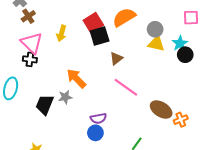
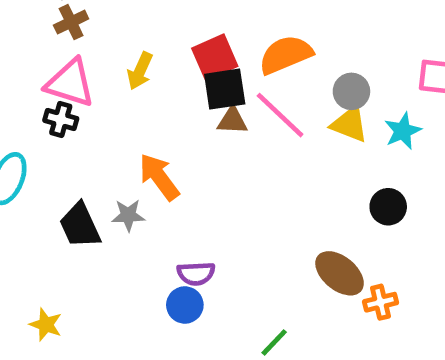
pink triangle: (32, 43) -> (70, 83), turned -35
black circle: (185, 55) -> (388, 207), moved
brown triangle: (116, 59) -> (232, 121), moved, turned 32
pink line: (126, 87) -> (280, 115), moved
black trapezoid: (45, 105) -> (80, 225), turned -55

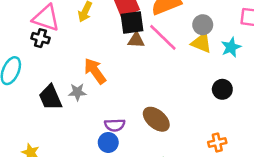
brown ellipse: (340, 273) -> (156, 119), moved

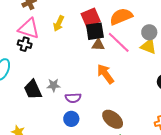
orange arrow: (95, 71) -> (105, 74), moved
brown ellipse: (156, 119) -> (113, 119), moved
purple semicircle: (115, 125) -> (73, 98), moved
blue circle: (108, 143) -> (71, 119), moved

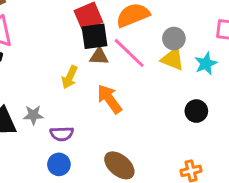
yellow arrow: (59, 23) -> (70, 77), moved

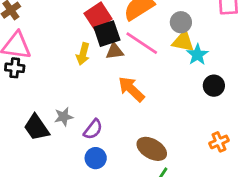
cyan star: (206, 64) -> (197, 55), moved
yellow arrow: (70, 77) -> (83, 54), moved
purple semicircle: (62, 134) -> (93, 129), turned -40

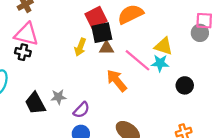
gray circle: (181, 22) -> (200, 33), moved
pink line: (142, 43) -> (137, 60), moved
cyan star: (197, 55) -> (160, 63), moved, turned 30

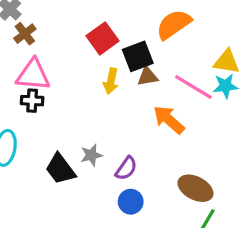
red square: (96, 17) -> (102, 38), moved

